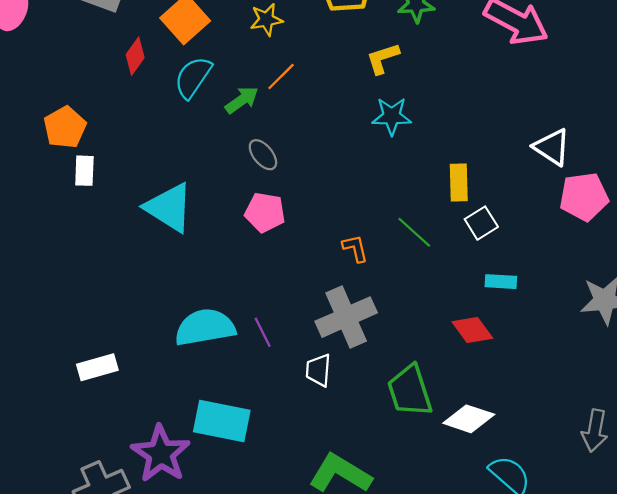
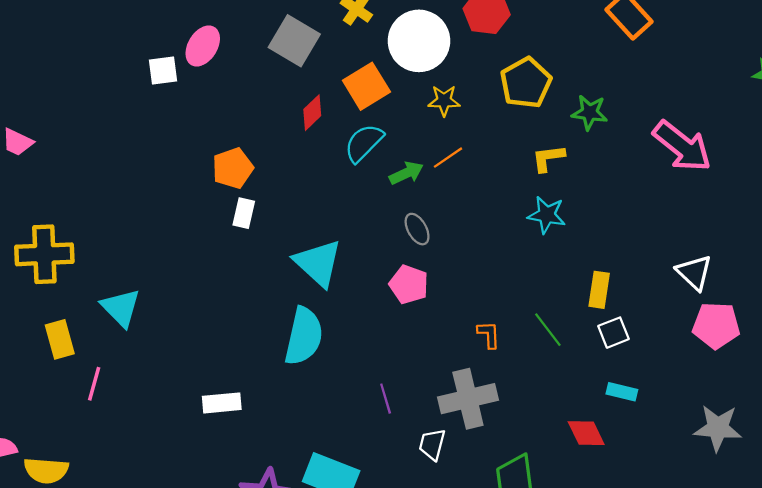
cyan semicircle: (205, 327) -> (304, 336), moved, turned 102

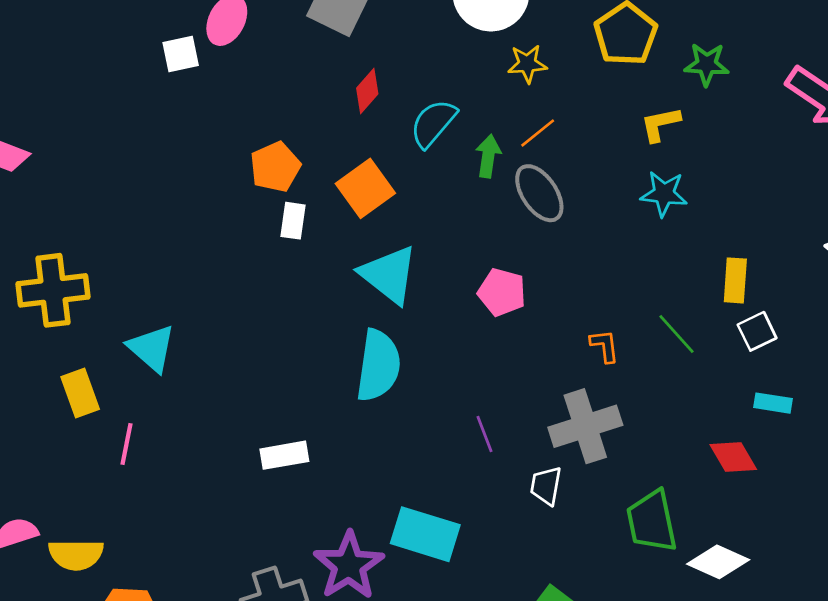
orange square: (366, 86) -> (365, 188), moved
green arrow: (406, 173) -> (488, 156), turned -52
gray ellipse: (417, 229) -> (539, 193), moved, size x1.5

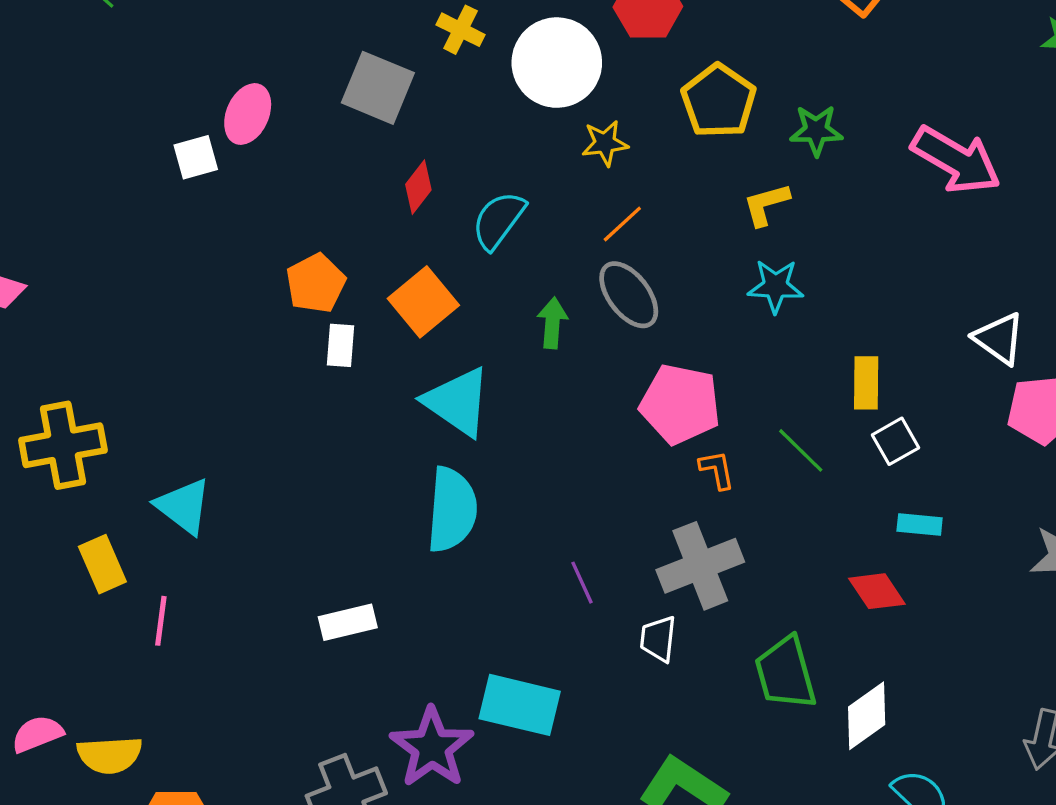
green arrow: (488, 156) -> (552, 323), moved
pink pentagon: (502, 292) -> (680, 404), moved, size x1.4
white diamond: (718, 562) -> (867, 716), turned -56

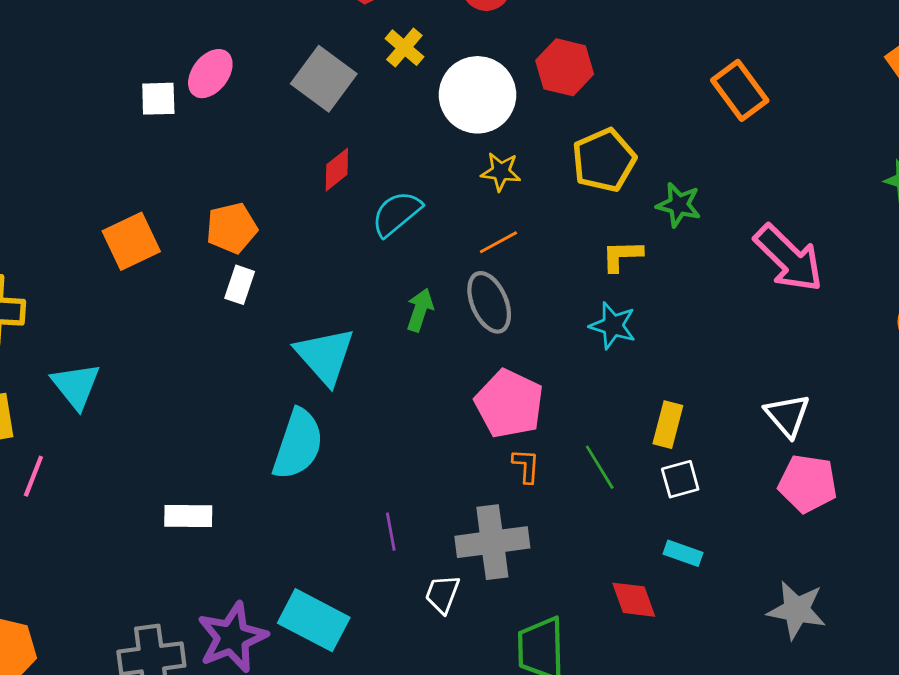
orange square: (423, 302) -> (131, 241), moved

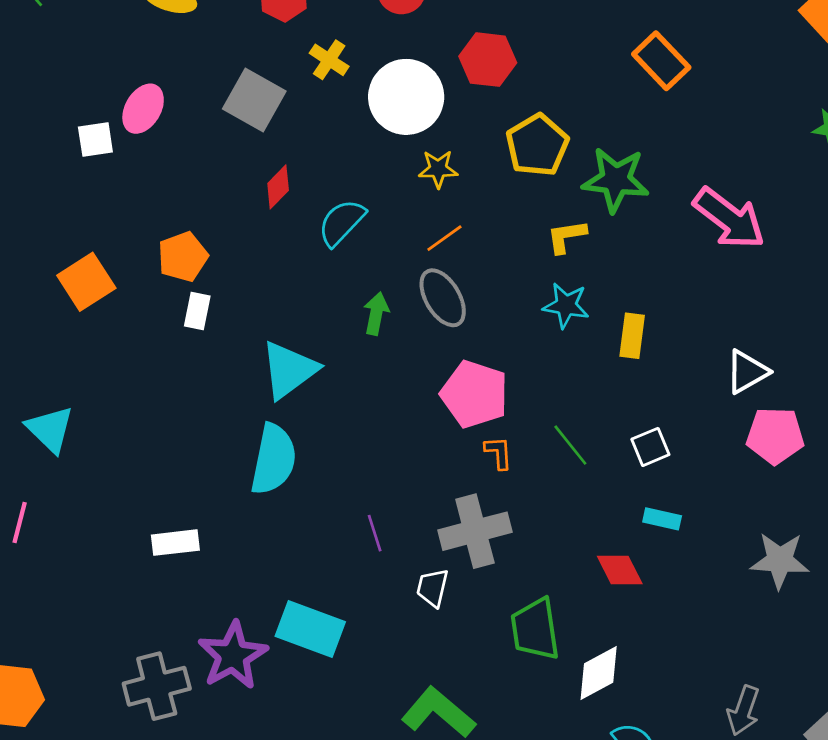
green star: (679, 205) -> (616, 180), size x1.5
cyan triangle: (325, 356) -> (289, 370), turned 42
white triangle: (787, 415) -> (747, 372), turned 48
yellow rectangle: (668, 425) -> (632, 336), moved

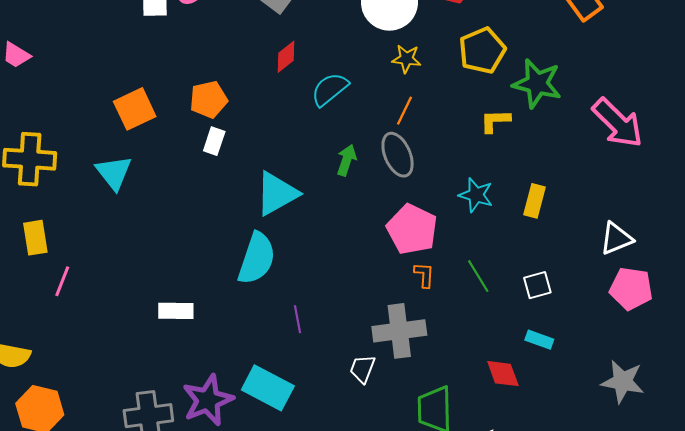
orange line: (444, 238) -> (404, 111), turned -36
cyan star: (566, 305) -> (476, 195), moved
cyan triangle: (50, 429) -> (114, 173), moved
purple line: (375, 533) -> (298, 319), moved

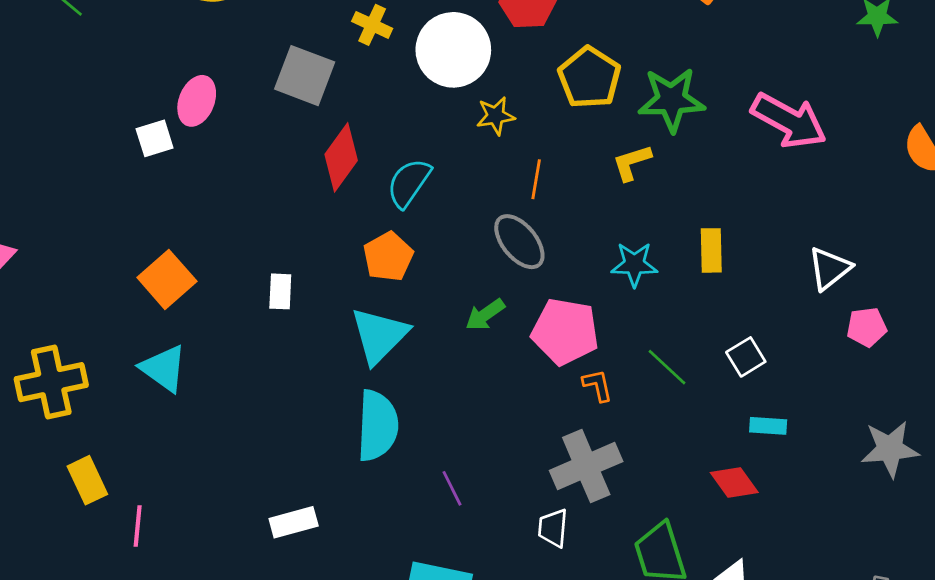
red diamond: (286, 57) -> (341, 157), size x1.5
orange pentagon: (209, 99) -> (388, 257), moved
orange line: (404, 111) -> (536, 179), moved
green arrow: (347, 160) -> (485, 315), moved, turned -128
pink pentagon: (631, 289) -> (867, 327), size x0.7

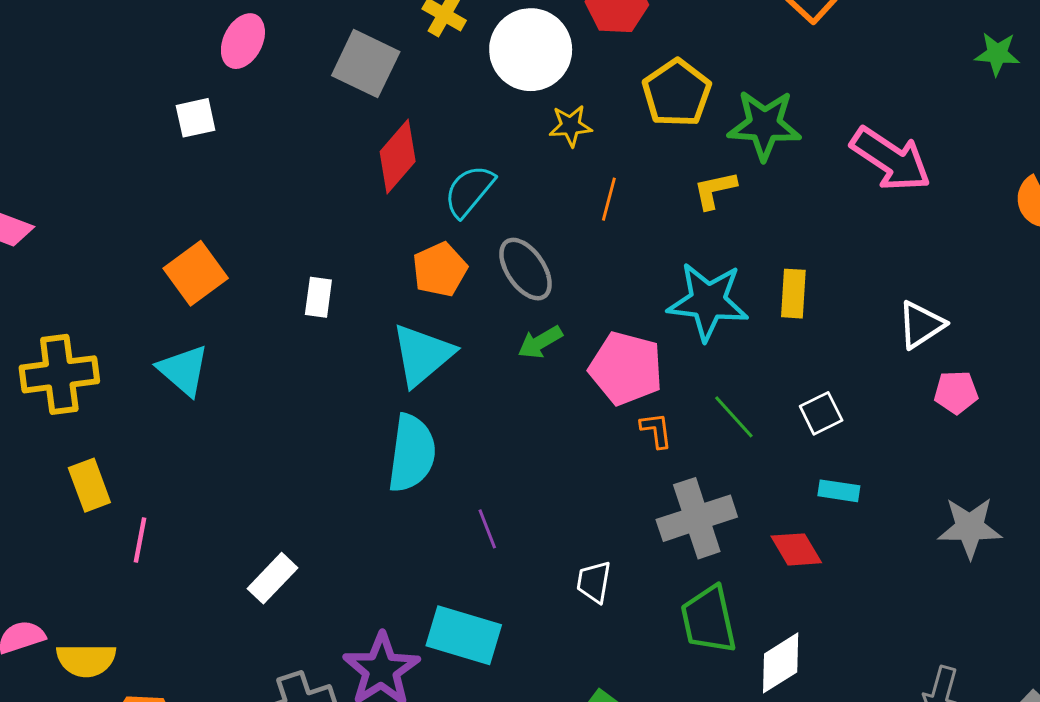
pink ellipse: (197, 101) -> (243, 41), moved
gray ellipse: (519, 242) -> (526, 269), moved
cyan star: (634, 264) -> (708, 301), size x1.6
gray cross: (586, 466) -> (697, 518), moved
white rectangle: (294, 522) -> (272, 578), moved, turned -36

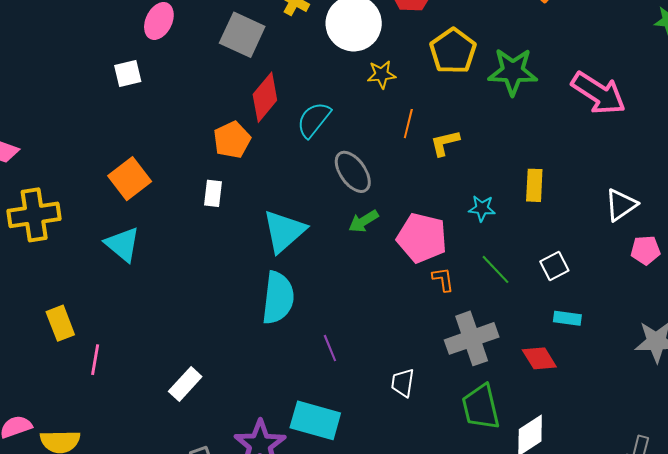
yellow L-shape: (715, 190) -> (445, 143), moved
orange pentagon: (440, 270) -> (232, 140), moved
cyan star: (708, 301) -> (482, 208), moved, size x0.5
yellow cross: (59, 374) -> (34, 215), moved

